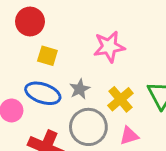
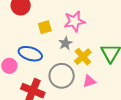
yellow square: (47, 56) -> (45, 27), moved, turned -32
gray star: (80, 89) -> (65, 43), moved

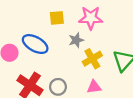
gray circle: (62, 76) -> (58, 87), moved, size x0.6

